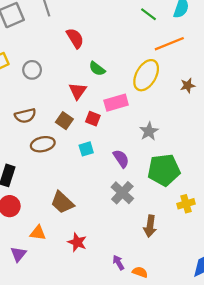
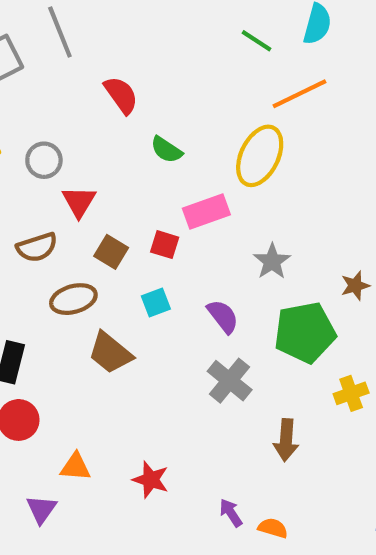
brown star: (188, 86) -> (355, 286), moved
red triangle: (78, 91) -> (79, 202), moved
brown trapezoid: (62, 202) -> (110, 353), moved

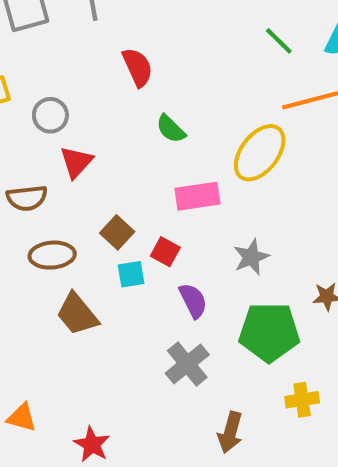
red square: (165, 245) -> (165, 252), moved
brown square: (111, 252) -> (117, 232), moved

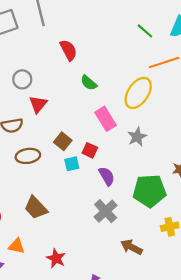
pink rectangle: (197, 196) -> (106, 119), turned 70
gray star: (251, 257) -> (137, 137), moved
brown trapezoid: (77, 314) -> (36, 208), moved
brown arrow: (230, 432) -> (131, 247), turned 105

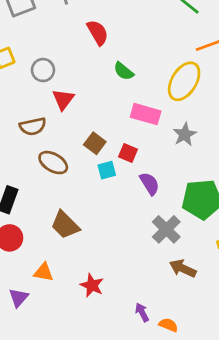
pink rectangle: (106, 119) -> (146, 114), turned -40
brown ellipse: (28, 156) -> (53, 163), turned 40
gray cross: (106, 211) -> (166, 229), moved

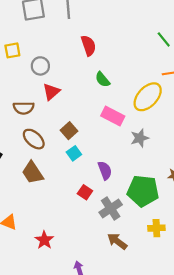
red square: (128, 153) -> (85, 192), moved
cyan square: (107, 170) -> (74, 153), turned -32
brown trapezoid: (65, 225) -> (33, 173), moved

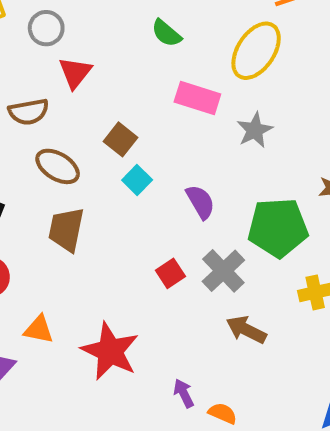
brown trapezoid: (33, 173) -> (66, 229), turned 55
red square: (85, 192) -> (170, 273), moved, turned 32
red star: (44, 240) -> (110, 351), size x1.6

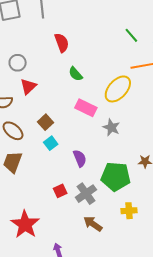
gray star: (255, 130) -> (111, 127), turned -30

